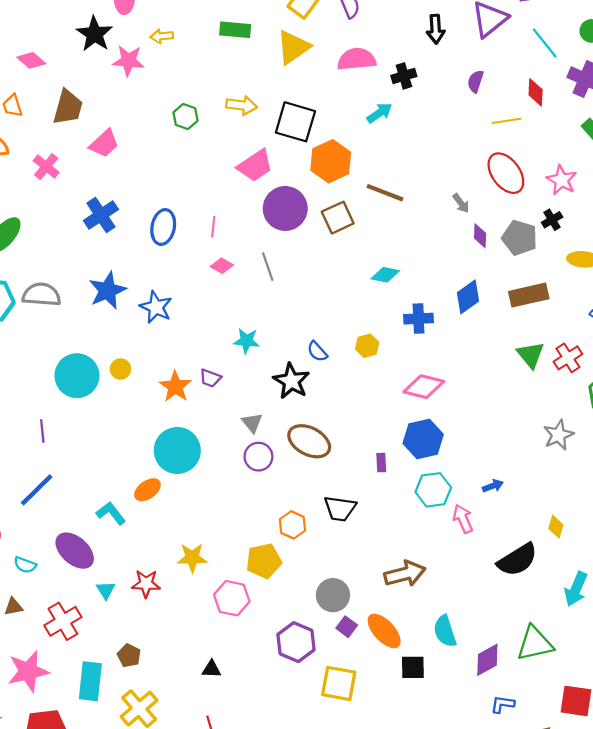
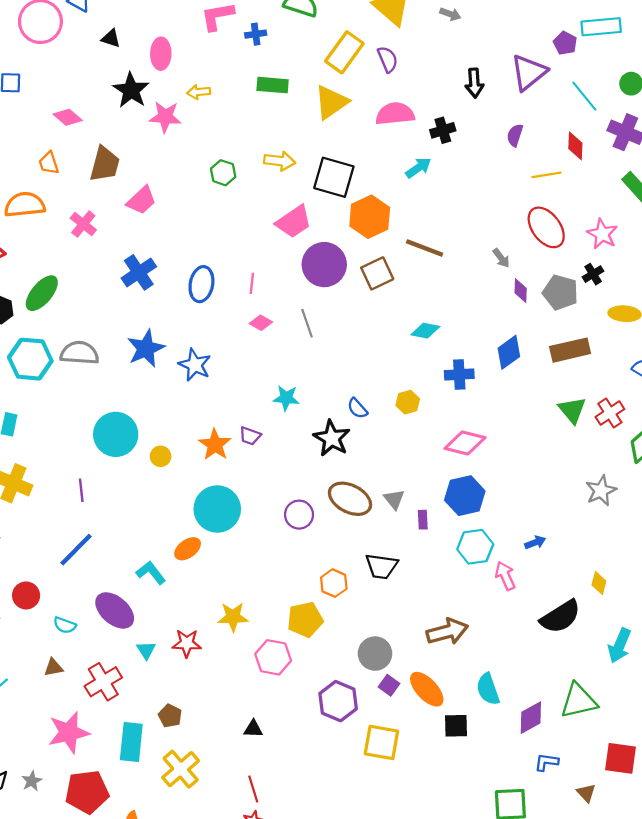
yellow circle: (120, 369) -> (161, 456), moved
gray triangle: (252, 423) -> (394, 499), moved

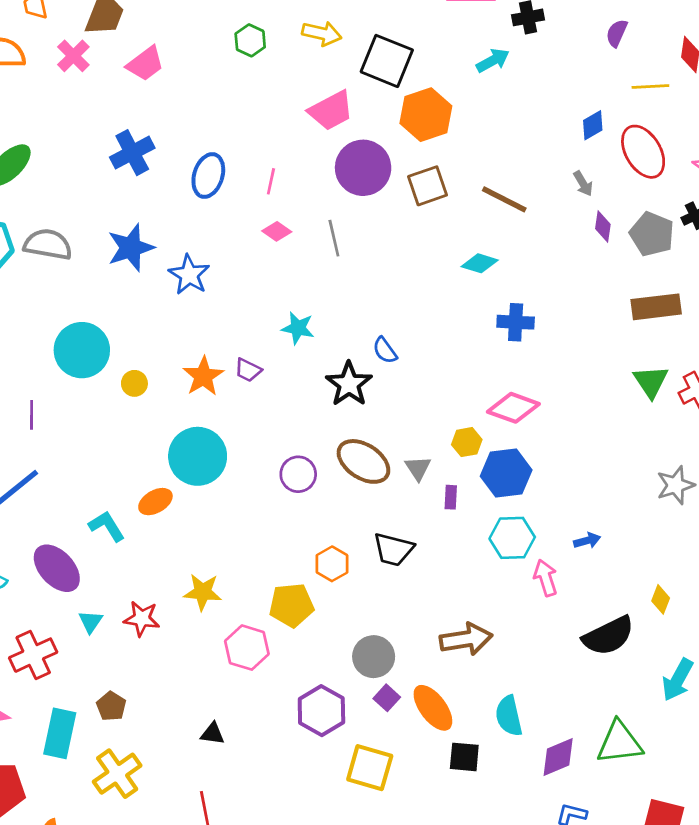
pink cross: (83, 224) -> (73, 56), moved
brown line: (425, 248) -> (504, 199), moved
blue diamond: (509, 352) -> (593, 125), moved, size x0.7
yellow hexagon: (408, 402) -> (467, 442), moved

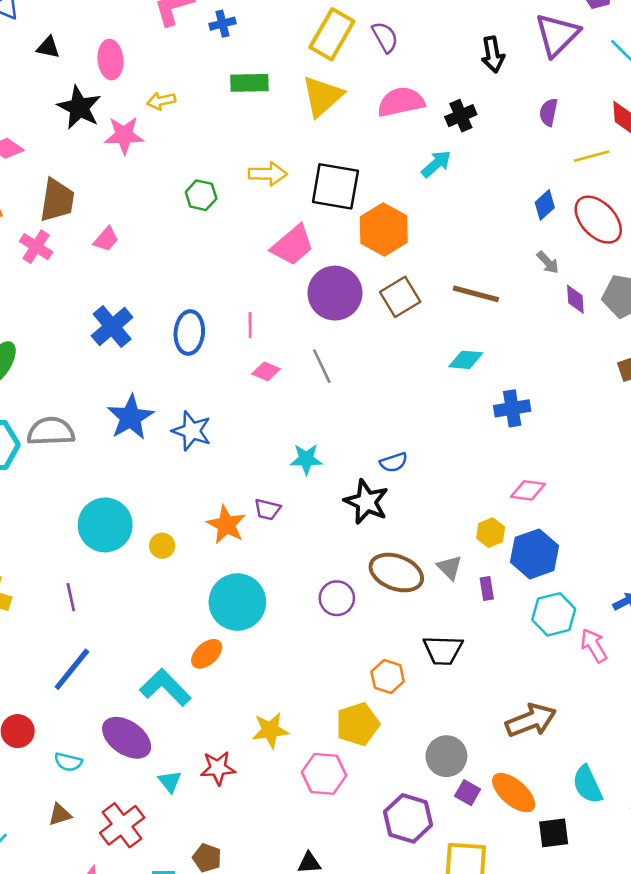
pink trapezoid: (145, 64) -> (106, 239), size x0.7
blue semicircle: (385, 350) -> (394, 462), turned -60
pink diamond: (513, 408) -> (528, 490), size x0.7
cyan L-shape: (107, 526) -> (165, 687), size x1.4

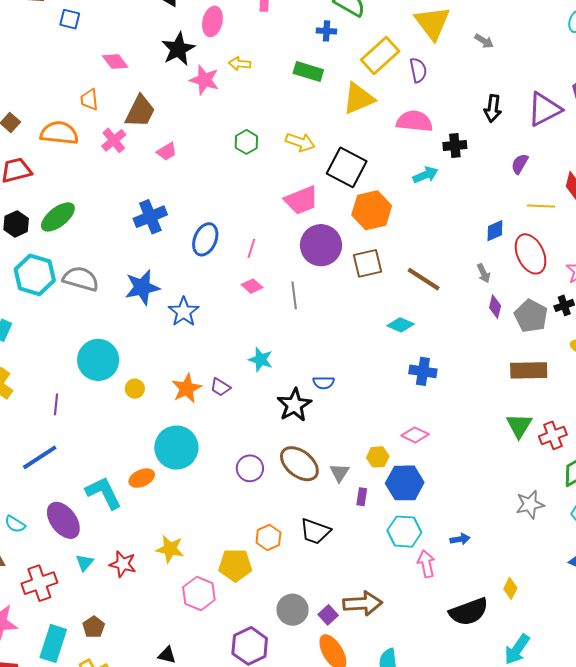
blue cross: (222, 24) -> (326, 31), moved
purple square: (468, 793) -> (328, 615), moved

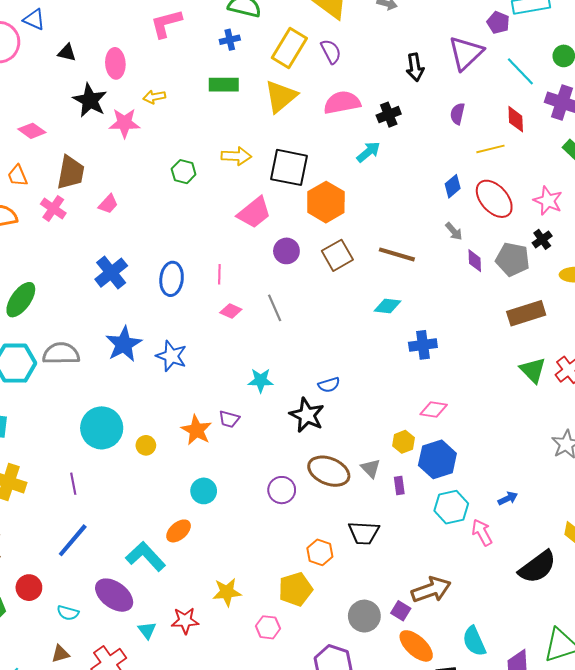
purple circle: (321, 245) -> (286, 251), size x0.6
cyan circle: (176, 448) -> (204, 491), size x0.6
pink hexagon: (199, 593) -> (268, 627), size x0.7

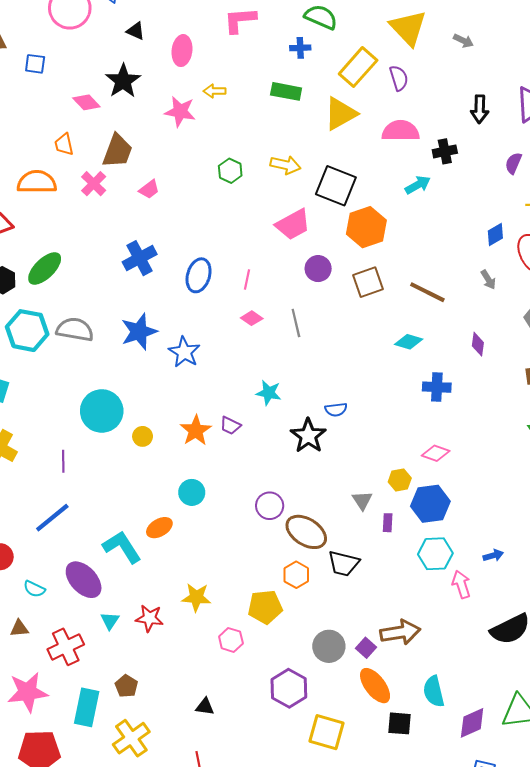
black star: (90, 100) -> (123, 81), moved
purple diamond: (475, 261) -> (478, 344), moved
brown ellipse: (329, 471) -> (306, 532), moved

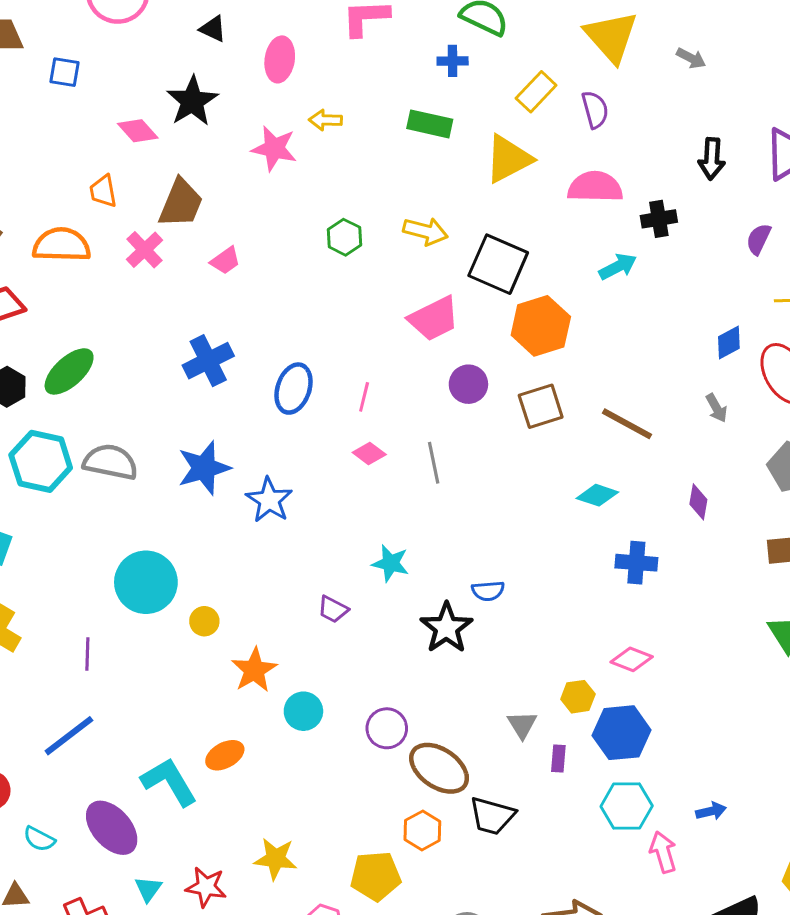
yellow rectangle: (358, 67) -> (536, 92), size x0.7
orange star: (196, 431) -> (254, 670), moved
cyan circle: (192, 492) -> (303, 711), moved

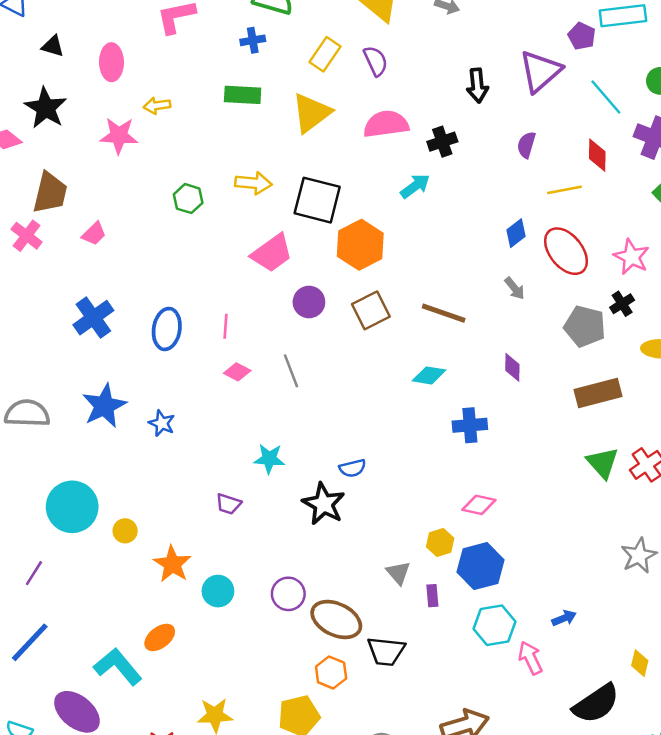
blue star: (269, 500) -> (162, 423), size x0.7
purple line: (87, 654) -> (34, 573), turned 40

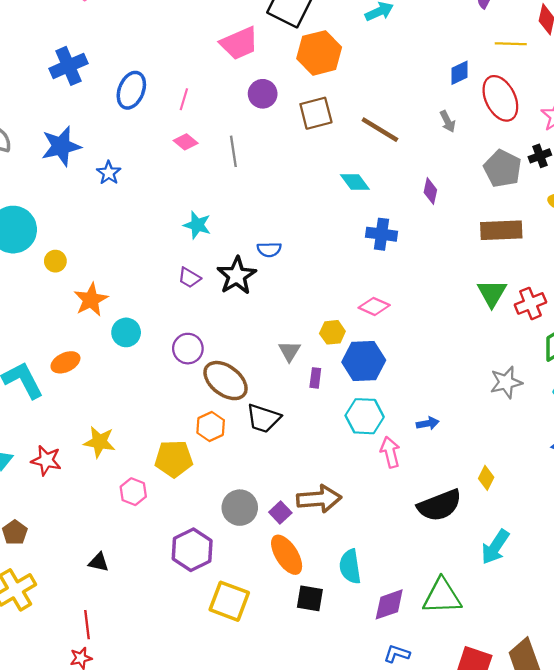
cyan diamond: (429, 375) -> (355, 182), turned 32
purple trapezoid: (228, 504) -> (189, 278), moved

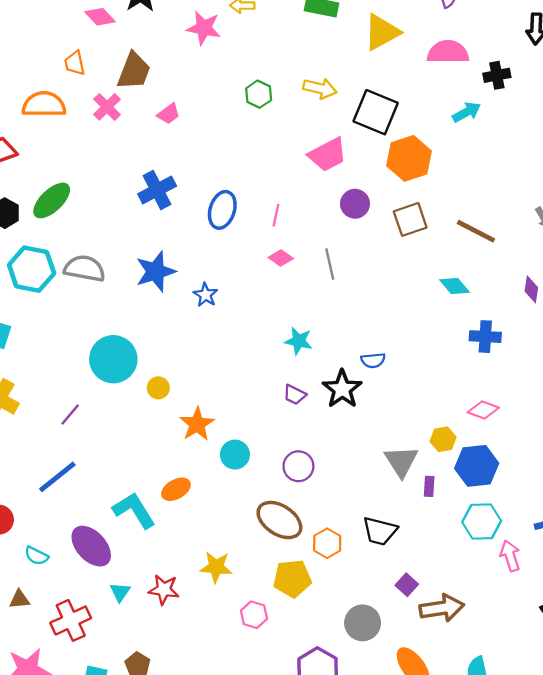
gray triangle: (290, 351) -> (401, 461), size x1.5
brown ellipse: (226, 381) -> (279, 520), moved
purple square: (280, 513) -> (407, 585), moved

